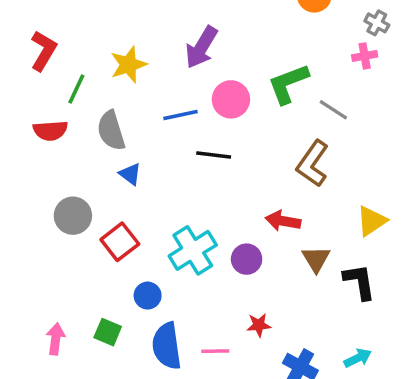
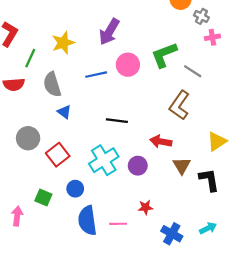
gray cross: (377, 23) -> (201, 16), moved
black line: (214, 155) -> (117, 121), moved
green square: (108, 332) -> (43, 197), moved

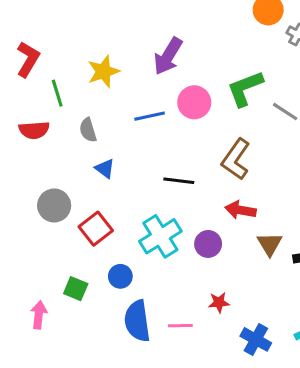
green line: (30, 58) -> (57, 93), turned -42
gray semicircle: (52, 84) -> (88, 130), size x0.7
brown L-shape: (179, 105) -> (236, 159), moved

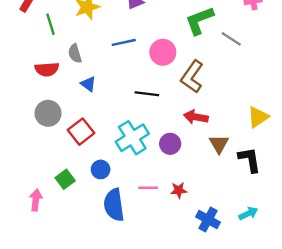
pink circle: (194, 102) -> (163, 52), moved
red semicircle: (34, 130) -> (47, 69), moved
green square: (76, 289) -> (65, 179), turned 30
pink line: (180, 326) -> (148, 188), moved

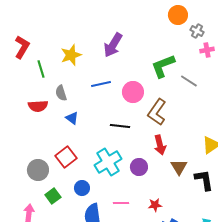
gray circle: (48, 113) -> (38, 170), moved
red arrow: (196, 117) -> (160, 145), turned -114
red star: (179, 190) -> (155, 205), moved

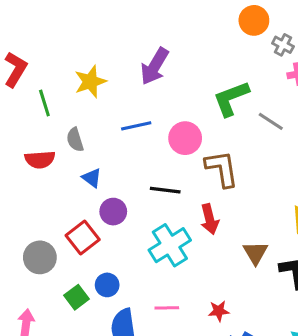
brown L-shape: (157, 112) -> (222, 169), turned 136
red arrow: (160, 145) -> (210, 219), moved
cyan cross: (108, 162) -> (170, 245), moved
purple circle: (139, 167) -> (113, 212), moved
green square: (53, 196) -> (77, 297), moved

